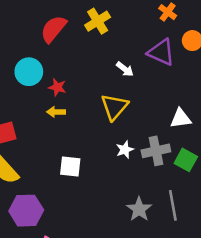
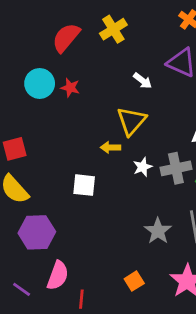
red star: (57, 87) -> (70, 88), moved
yellow arrow: (56, 112) -> (111, 147), moved

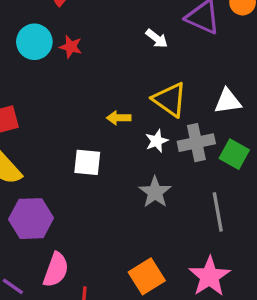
yellow triangle: (131, 121) -> (170, 100), moved, turned -36
gray star: (158, 231) -> (155, 192), moved
orange square: (134, 281) -> (147, 276), size x1.5

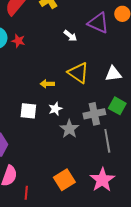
white star: (157, 141) -> (55, 109), moved
gray cross: (196, 143) -> (94, 114), moved

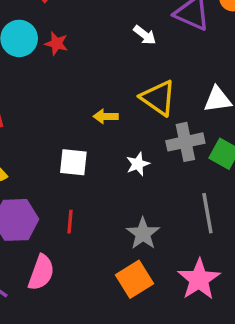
white star: (55, 109) -> (138, 164), moved
gray cross: (94, 114) -> (185, 142), moved
gray star: (69, 129) -> (143, 234), moved
red line: (26, 193) -> (70, 222), moved

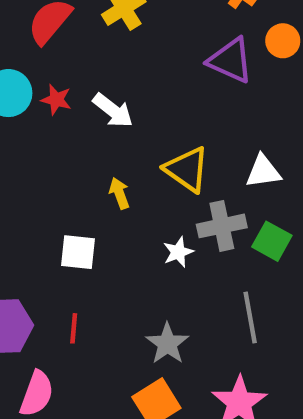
white arrow: (145, 35) -> (113, 110), moved, size x1.4
yellow arrow: (106, 116) -> (119, 193), turned 70
white star: (138, 164) -> (178, 252), moved

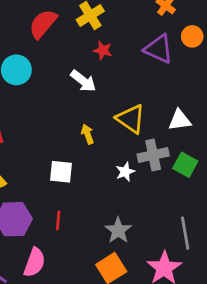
red star: (56, 100) -> (103, 50), moved
gray line: (250, 317) -> (185, 233), moved

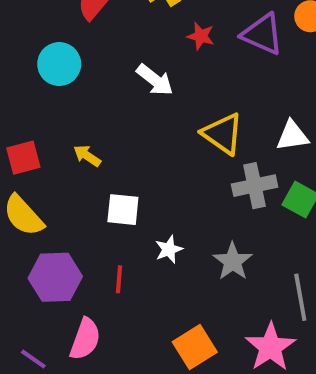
red star: (103, 50) -> (201, 36), moved
yellow arrow: (88, 134) -> (87, 156), moved, turned -36
white star: (125, 172) -> (169, 249), moved
gray star: (118, 230) -> (233, 261), moved

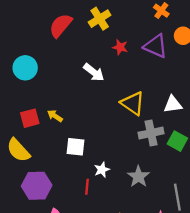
cyan circle: (59, 64) -> (25, 68), moved
red square: (23, 158) -> (30, 118), moved
red line: (119, 279) -> (87, 187), moved

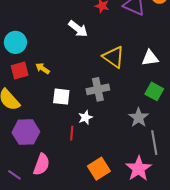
cyan circle: (25, 68) -> (15, 42), moved
gray cross: (151, 133) -> (98, 89), moved
gray star: (138, 177) -> (139, 117), moved

